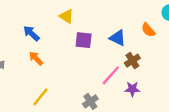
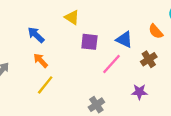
brown cross: (132, 61) -> (149, 59), moved
pink line: (111, 75) -> (112, 64), moved
yellow line: (40, 97) -> (45, 85), moved

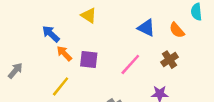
blue triangle: (124, 40) -> (146, 28), moved
purple square: (89, 42) -> (89, 60), moved
orange arrow: (41, 60) -> (64, 53), moved

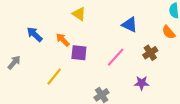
orange semicircle: (177, 30) -> (169, 32), moved
blue arrow: (51, 34) -> (35, 34), moved
orange arrow: (64, 53) -> (63, 40), moved

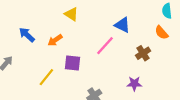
orange arrow: (63, 40) -> (55, 40), turned -80
purple square: (79, 53) -> (72, 63), moved
pink line: (116, 57) -> (105, 46), moved

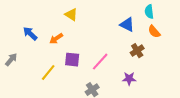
cyan semicircle: (167, 11) -> (149, 12), moved
blue triangle: (122, 25) -> (127, 25), moved
pink line: (105, 46) -> (100, 62), moved

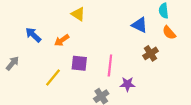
pink line: (100, 62) -> (110, 65), turned -36
purple star: (129, 79) -> (127, 84), moved

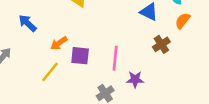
orange semicircle: (169, 33) -> (183, 21), turned 80
orange arrow: (62, 40) -> (59, 43), moved

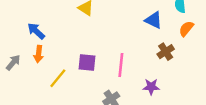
orange arrow: (59, 43) -> (39, 54), moved, turned -49
purple star: (135, 79) -> (151, 87), moved

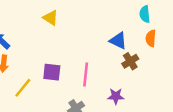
blue triangle: (154, 20) -> (118, 41), moved
orange semicircle: (186, 29) -> (151, 38), turned -35

